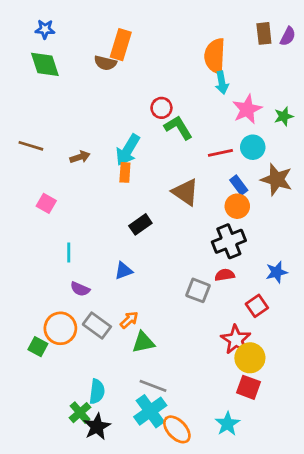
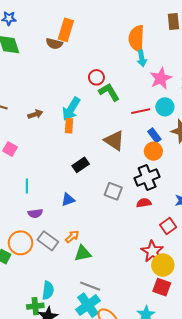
purple semicircle: (80, 289) -> (35, 213), turned -32
gray square: (198, 290) -> (113, 191), moved
green cross: (80, 413) -> (35, 306), turned 35

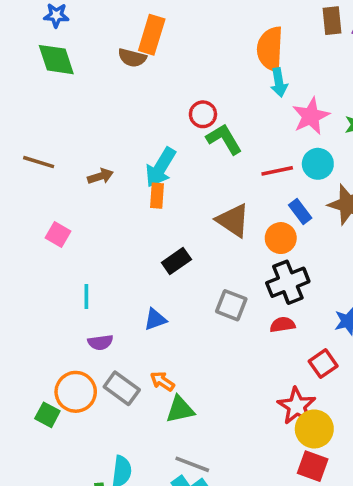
orange circle: (153, 151) -> (281, 238), moved
orange arrow: (72, 237) -> (162, 381), turned -104

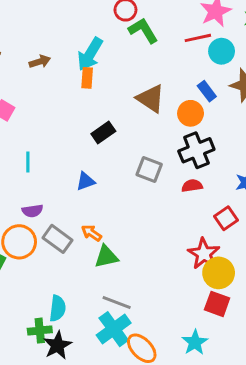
red line: (277, 171) -> (198, 38), moved
purple semicircle: (100, 342) -> (32, 211), moved

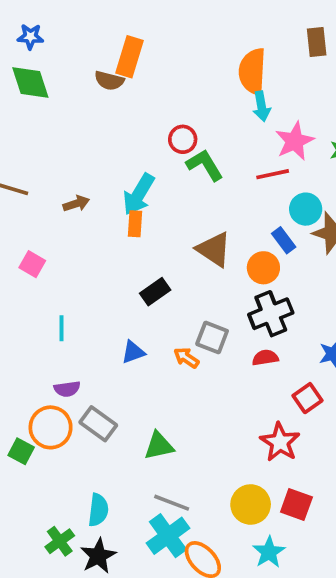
cyan circle: (222, 51) -> (306, 209), moved
orange arrow: (91, 233) -> (186, 358), moved
yellow circle: (219, 273) -> (251, 504), moved
green cross: (40, 331) -> (60, 541), moved, turned -30

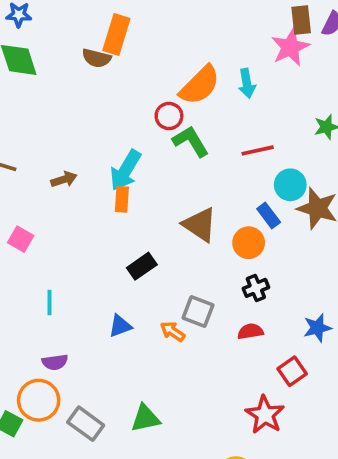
orange semicircle: (252, 71) -> (200, 85), moved, turned -138
pink star: (295, 141) -> (290, 47), moved
black cross: (271, 314) -> (256, 288), size x0.6
gray rectangle: (98, 424) -> (86, 424), moved

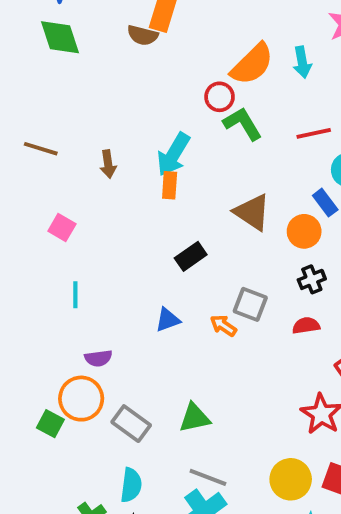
brown arrow: (64, 179) -> (108, 164), turned 100
cyan line: (49, 302) -> (75, 295), moved

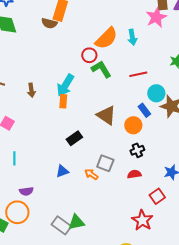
gray rectangle: (131, 424) -> (61, 225), moved

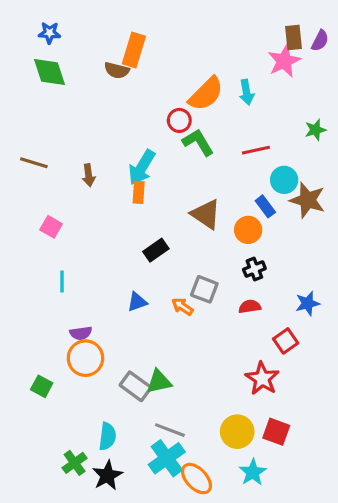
orange circle: (17, 212) -> (85, 358), moved

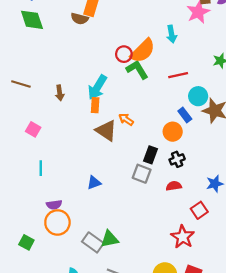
orange semicircle: (206, 94) -> (143, 51), moved
brown triangle: (206, 214) -> (106, 131), moved
black rectangle: (156, 250) -> (150, 155), moved, turned -35
orange arrow: (182, 307) -> (126, 119), moved

